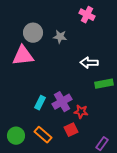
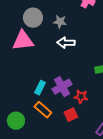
white arrow: (89, 63) -> (66, 43), moved
orange rectangle: (43, 135) -> (43, 110), moved

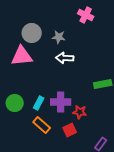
purple cross: (62, 87) -> (61, 102), turned 30
green circle: (16, 121) -> (15, 103), moved

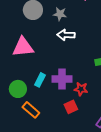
pink triangle: (22, 56) -> (23, 47), moved
green circle: (15, 103) -> (18, 89), moved
orange rectangle: (42, 125) -> (31, 110), moved

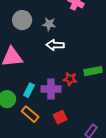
red star: (81, 89) -> (70, 79), moved
orange rectangle: (31, 110) -> (30, 114), moved

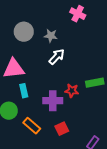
white arrow: (55, 45) -> (57, 57), turned 132
cyan rectangle: (29, 90) -> (24, 91), moved, turned -40

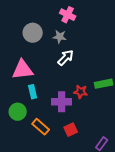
pink cross: (78, 14) -> (68, 15), moved

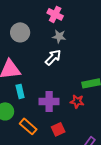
gray star: (60, 37) -> (59, 36), moved
red star: (81, 92) -> (77, 101), moved

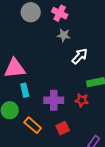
gray circle: (20, 32) -> (31, 12), moved
white arrow: (53, 57) -> (80, 56), moved

